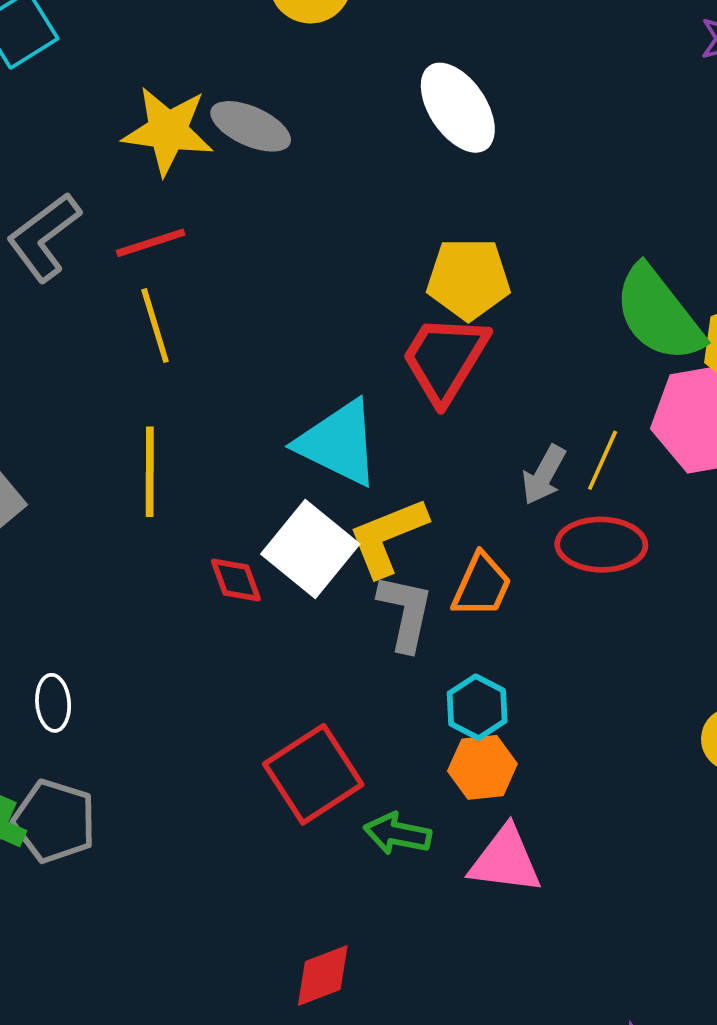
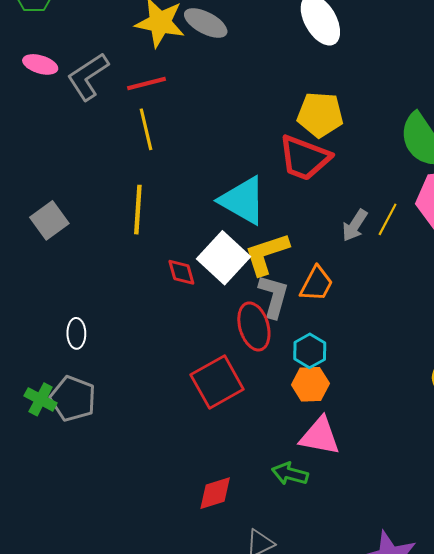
red trapezoid: (445, 359) -> (304, 158), turned -104
red ellipse: (601, 545) -> (254, 326), moved, turned 69
green arrow: (397, 834) -> (290, 474), moved

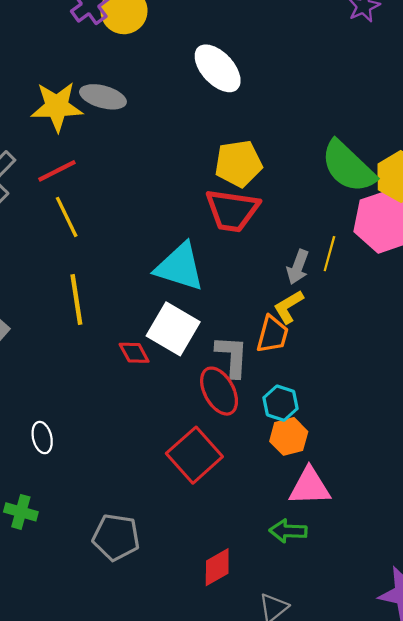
yellow L-shape: (266, 254) -> (289, 307), moved, size x0.7
gray pentagon: (73, 399) -> (116, 537), moved

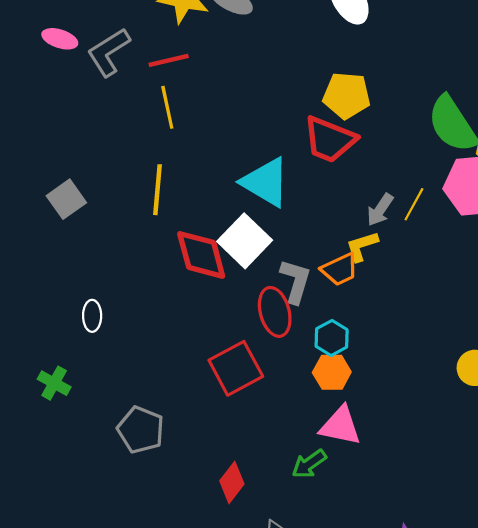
orange trapezoid: (272, 334) -> (340, 269), turned 36
red diamond: (134, 353) -> (201, 255), size x1.8
green arrow: (288, 531) -> (309, 464), turned -51
red diamond: (217, 567) -> (232, 482), turned -36

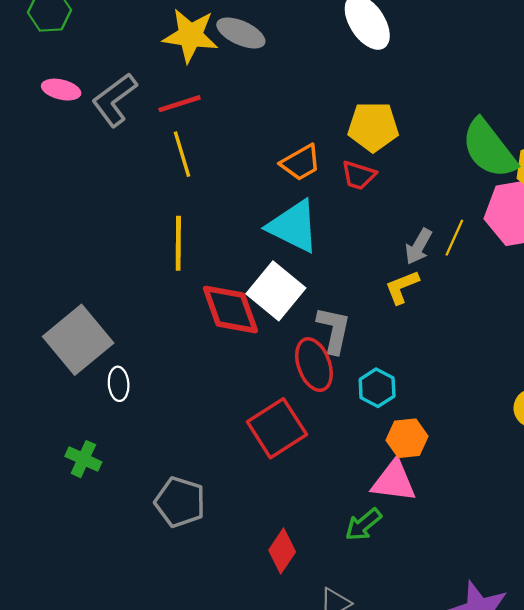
red trapezoid: (330, 140) -> (359, 175), size x0.6
gray square: (66, 199) -> (78, 340), moved, size x1.6
orange trapezoid: (340, 269) -> (301, 163), moved
orange hexagon: (332, 372) -> (407, 438), moved

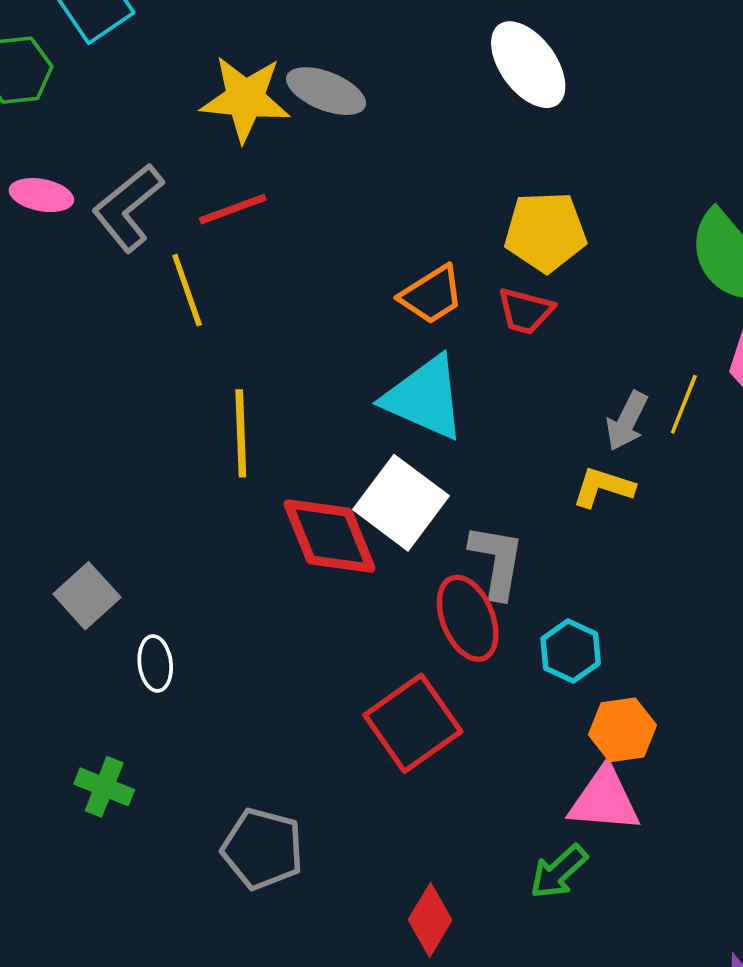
yellow line: (182, 154) -> (187, 290), moved
yellow L-shape: (402, 287) -> (603, 487), turned 42
gray square: (78, 340) -> (87, 596), size x0.6

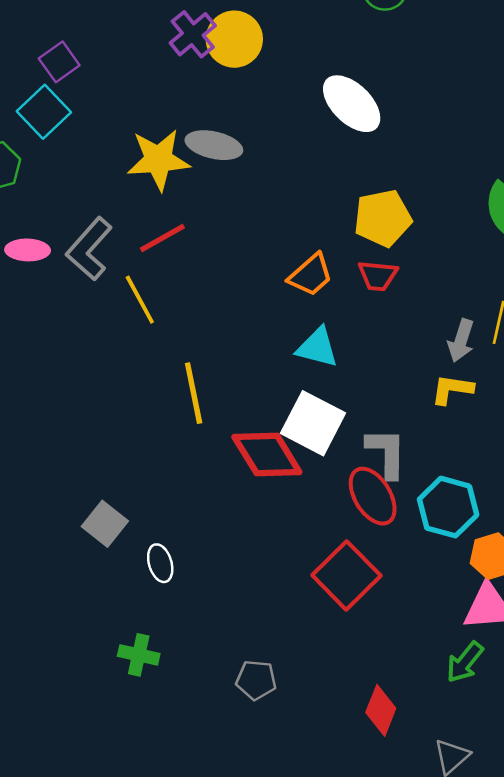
cyan triangle: (425, 398) -> (317, 347), size x0.7
cyan hexagon: (571, 651) -> (448, 507), size x1.4
gray pentagon: (262, 849) -> (256, 680), size x0.7

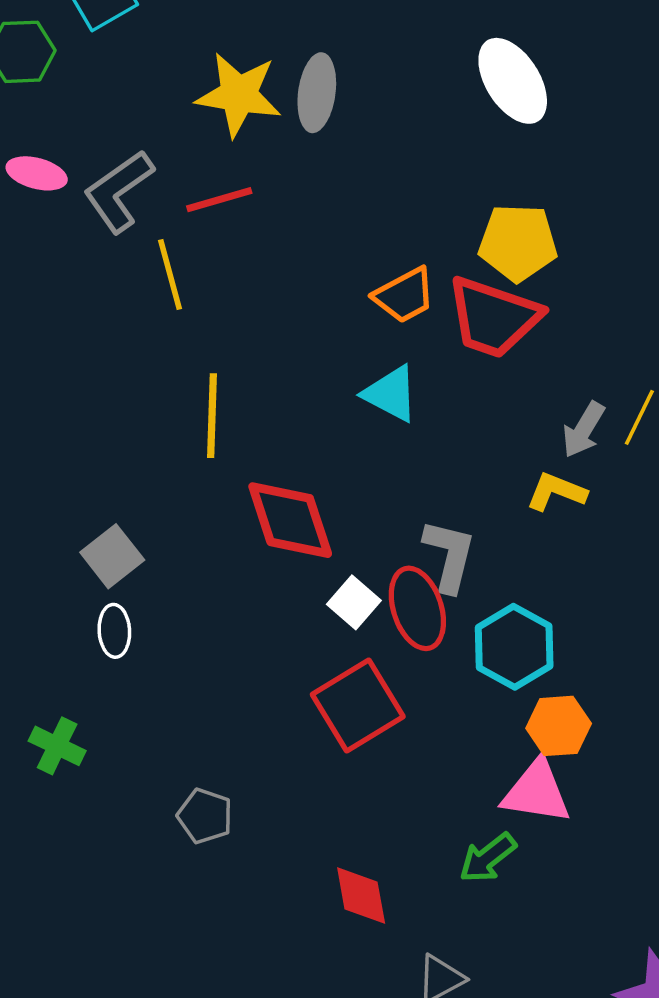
gray ellipse: (214, 145) -> (317, 93), turned 72
red trapezoid: (378, 276) -> (493, 317), size x1.8
white square: (313, 423) -> (354, 602), moved, size x0.6
gray square: (105, 524) -> (112, 556), moved
red diamond: (381, 710) -> (361, 896), turned -45

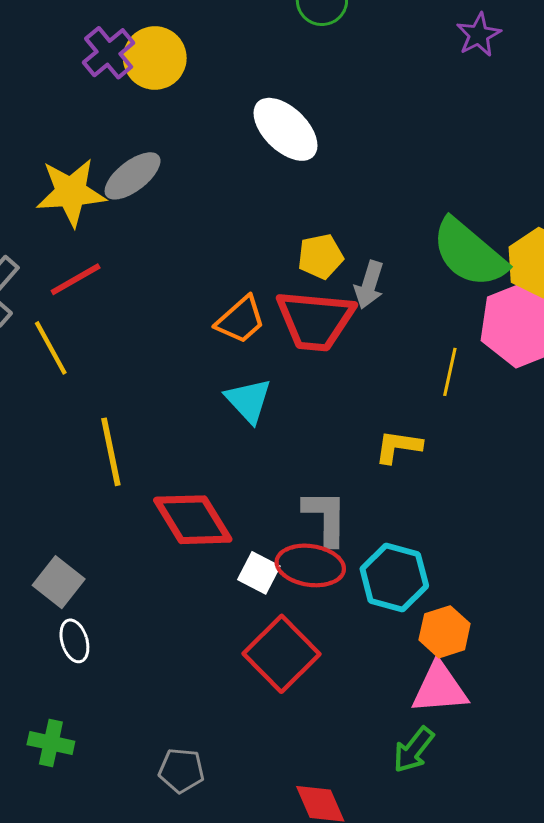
gray ellipse: (317, 93) -> (133, 176), turned 58
yellow pentagon: (518, 243) -> (320, 256), size x0.7
cyan triangle: (391, 394) -> (248, 400), turned 33
gray arrow: (584, 430) -> (369, 285), moved
red ellipse: (417, 608) -> (310, 565), turned -50

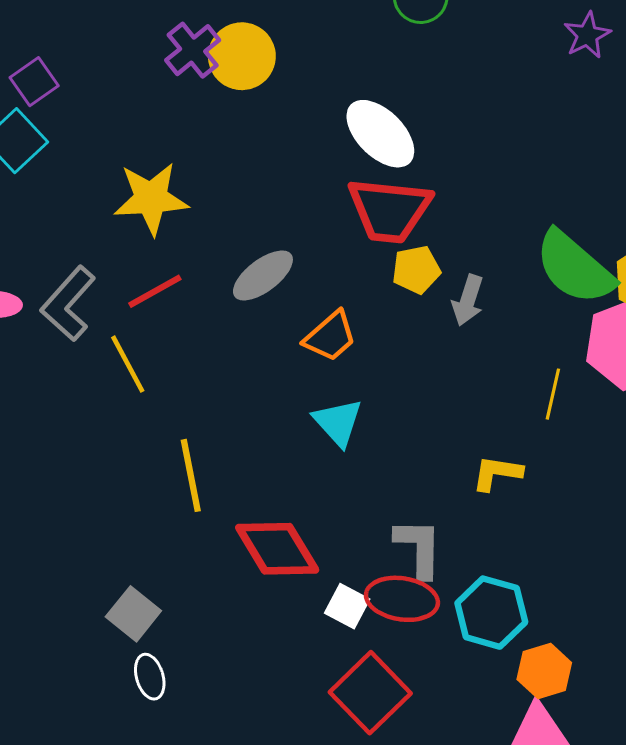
gray ellipse: (133, 176) -> (263, 275), moved
red trapezoid: (315, 320) -> (389, 210), moved

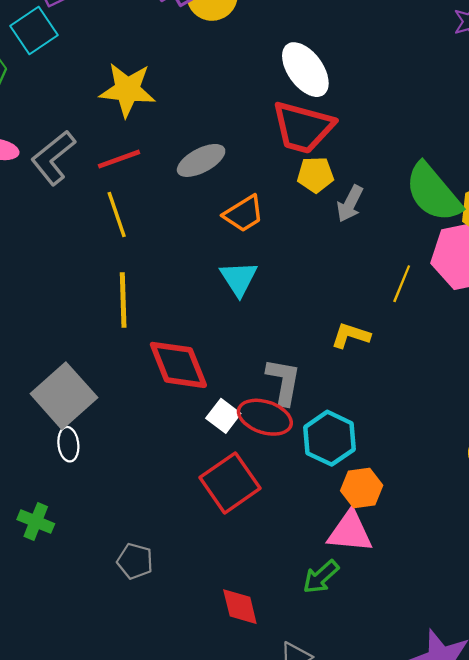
yellow line: (128, 364) -> (117, 214), moved
gray square: (133, 614) -> (64, 396), size x1.6

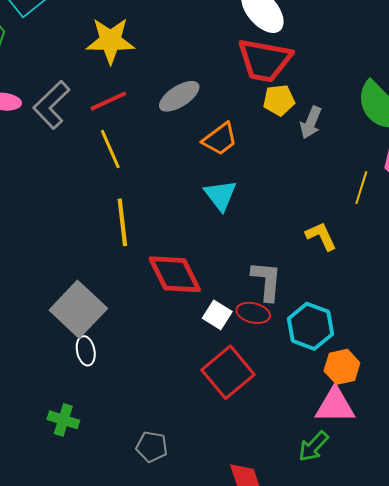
yellow L-shape: (351, 335) -> (321, 236), turned 52
red ellipse: (265, 417) -> (253, 313), size x0.7

